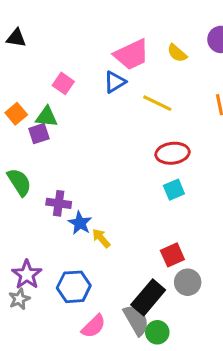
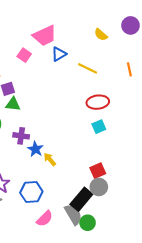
pink trapezoid: (131, 55) -> (45, 36), moved
green triangle: (47, 117) -> (13, 104), moved
gray circle: (188, 282) -> (99, 187), moved

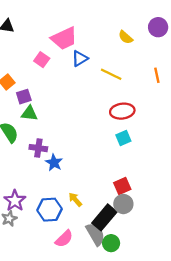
yellow arrow: (50, 159) -> (75, 200), moved

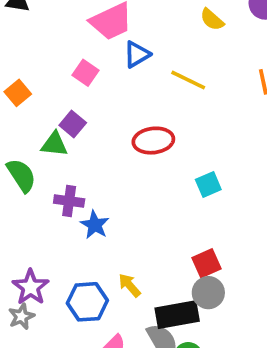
pink square: (42, 60) -> (86, 73), moved
purple square: (24, 97) -> (73, 124), moved, turned -32
red ellipse: (122, 111) -> (153, 141), moved
black rectangle: (104, 217) -> (177, 315), turned 40

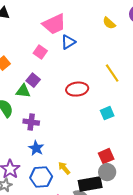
yellow line: (188, 80) -> (112, 73), moved, turned 30
blue star: (95, 225) -> (36, 148), moved

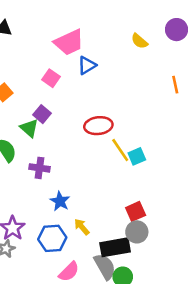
yellow line: (112, 73) -> (120, 150), moved
green triangle: (23, 91) -> (29, 128), turned 35
blue star: (36, 148) -> (60, 201), moved

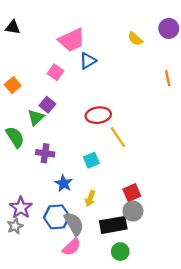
green triangle: (29, 128) -> (36, 117), turned 36
cyan square: (137, 156) -> (91, 160), moved
yellow arrow: (82, 227) -> (90, 198), moved, turned -119
gray semicircle: (105, 267) -> (74, 224), moved

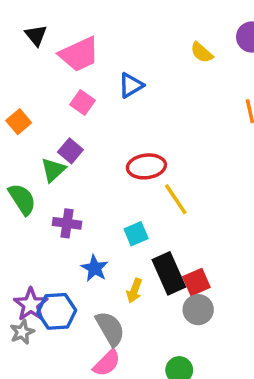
black triangle: (13, 27) -> (36, 35), moved, turned 42
pink trapezoid: (72, 40) -> (79, 54), moved
blue hexagon: (57, 217) -> (57, 311), moved
black rectangle: (113, 225) -> (169, 273), moved, turned 76

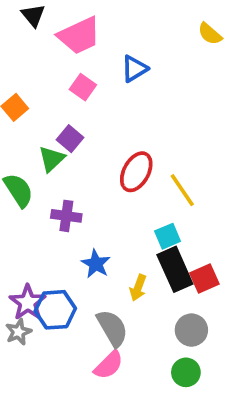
red ellipse: (146, 166) -> (136, 172), moved, turned -54
cyan square: (136, 234) -> (168, 236), moved
gray circle: (198, 310) -> (191, 330), moved

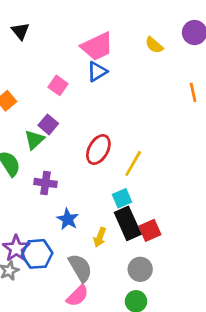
pink trapezoid: (79, 36) -> (97, 46), moved
yellow line: (182, 190) -> (133, 163), turned 64

